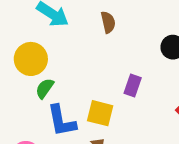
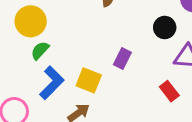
blue L-shape: (61, 121) -> (52, 83), turned -132

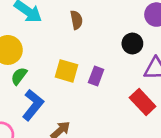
yellow square: (89, 80) -> (67, 71), moved
red rectangle: (169, 91) -> (143, 102), size x1.4

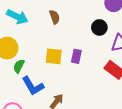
blue L-shape: (33, 105) -> (33, 86), turned 120

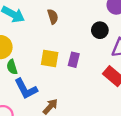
green semicircle: (19, 66) -> (12, 67), turned -48

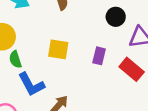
purple rectangle: (74, 60) -> (99, 56), moved

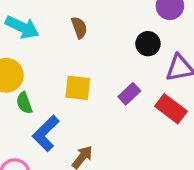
purple rectangle: (99, 56) -> (129, 94), turned 35
blue L-shape: (31, 84) -> (46, 133), turned 76

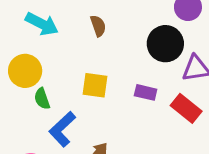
black circle: (148, 44) -> (165, 44), size x1.5
purple rectangle: (129, 94) -> (146, 92), turned 55

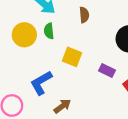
green semicircle: (42, 99) -> (49, 31), moved

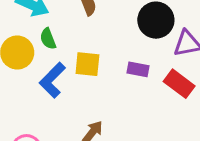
blue L-shape: (41, 83) -> (52, 80), moved

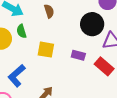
blue L-shape: (52, 80) -> (17, 76), moved

